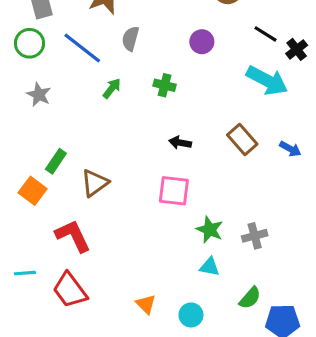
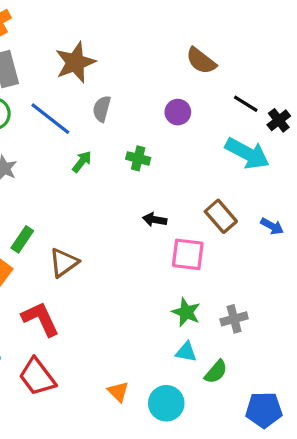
pink square: (174, 191) -> (188, 254), moved
green semicircle: (250, 298) -> (216, 372), moved
cyan circle: (191, 315) -> (166, 403), size x1.4

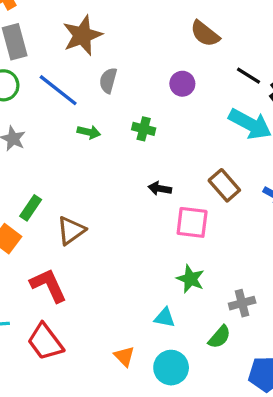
green arrow: (82, 162) -> (89, 132), turned 65
gray cross: (234, 319) -> (242, 303), moved
cyan triangle: (186, 352) -> (165, 318), moved

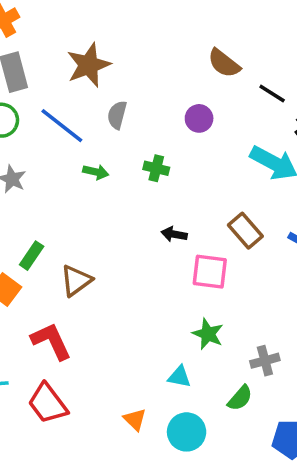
black line: (248, 76) -> (272, 94), moved

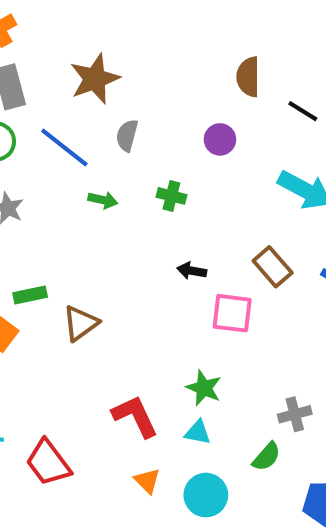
brown semicircle: (224, 63) -> (248, 77), turned 52
green rectangle: (32, 256) -> (30, 295), turned 44
green star: (208, 334) -> (204, 388), moved
red L-shape: (51, 341) -> (135, 416), moved

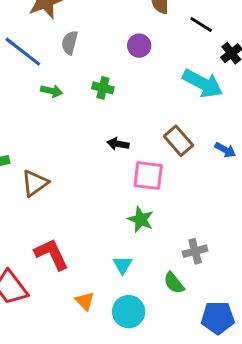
green star: (204, 388) -> (141, 219), moved
red L-shape: (135, 416) -> (51, 254), moved
cyan triangle: (198, 432) -> (123, 265), turned 50
green semicircle: (266, 457) -> (174, 283), turned 100

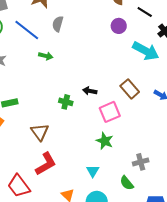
purple circle: (139, 46) -> (119, 26), moved
green cross: (103, 88) -> (66, 102), moved
pink square: (148, 176) -> (110, 112), turned -30
brown triangle: (35, 183) -> (40, 132), moved, turned -30
red L-shape: (51, 254) -> (46, 164), turned 85

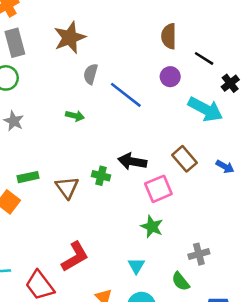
blue line: (27, 30) -> (126, 95), moved
black arrow: (90, 91) -> (132, 161), size x1.5
brown triangle: (40, 132) -> (67, 188), moved

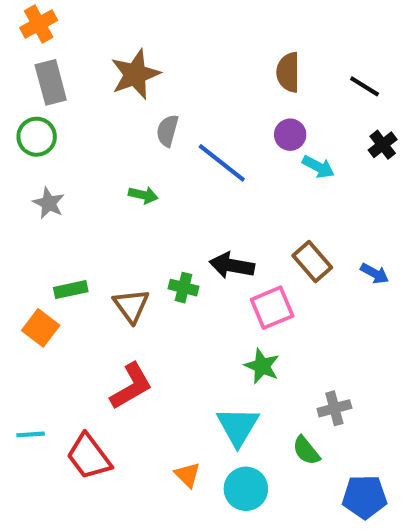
black line: (204, 58) -> (365, 86), moved
cyan arrow: (205, 109) -> (318, 167), moved, size x0.6
red L-shape: (75, 257) -> (131, 386), moved
cyan triangle: (136, 266) -> (238, 426), size x1.6

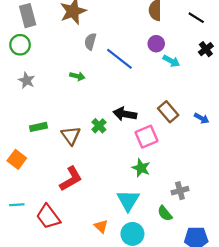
green cross: (183, 288) -> (99, 126), turned 32
orange square: (41, 328) -> (17, 159), moved

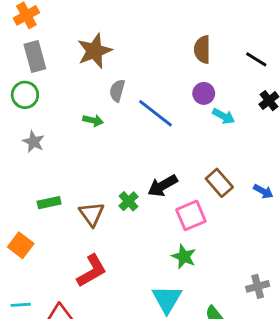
green arrow: (77, 76) -> (93, 120), moved
black arrow: (125, 114) -> (163, 186), turned -40
gray cross: (180, 191) -> (258, 286), moved

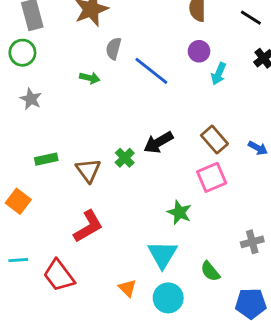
cyan arrow: (224, 116) -> (219, 74), turned 85
pink square: (191, 215) -> (212, 177), moved

